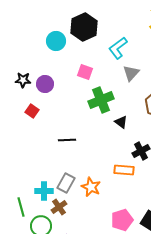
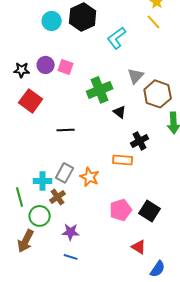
cyan circle: (56, 41) -> (52, 21), moved
pink square: (85, 72) -> (66, 67), moved
gray triangle: (131, 73) -> (136, 76), moved
purple circle: (45, 84) -> (46, 65), moved
red square: (32, 111) -> (31, 101), size x1.6

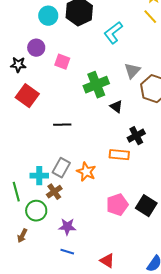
purple circle: (46, 65) -> (36, 48), moved
brown arrow: (26, 241) -> (22, 236), size x0.6
red triangle: (139, 247) -> (107, 261), moved

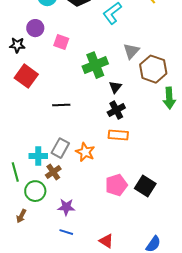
black triangle: (116, 107) -> (115, 87), turned 32
black cross: (136, 136) -> (116, 110), moved

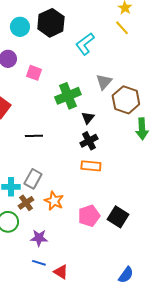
orange star: (85, 152) -> (54, 201), moved
red triangle: (106, 241) -> (61, 272), moved

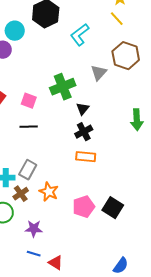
cyan circle: (20, 27) -> (15, 31), moved
pink square: (34, 73) -> (29, 101), moved
brown hexagon: (126, 100) -> (126, 56), moved

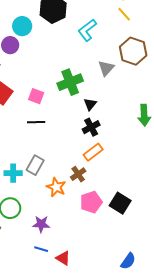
orange rectangle: (86, 157) -> (93, 152), turned -42
brown cross: (21, 194) -> (78, 174), moved

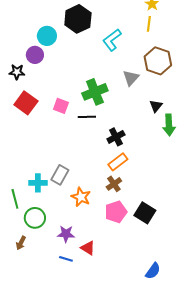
yellow line: (124, 14) -> (149, 24), turned 49
black triangle: (90, 104) -> (156, 106), moved
black line: (36, 122) -> (87, 117), moved
brown cross: (78, 174) -> (114, 184), moved
red triangle: (63, 258) -> (88, 248), moved

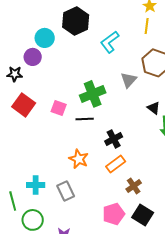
black triangle: (156, 106) -> (154, 108), turned -32
gray rectangle: (60, 175) -> (66, 191), moved, turned -54
brown cross: (114, 184) -> (134, 186), moved
orange star: (81, 197) -> (79, 159), moved

